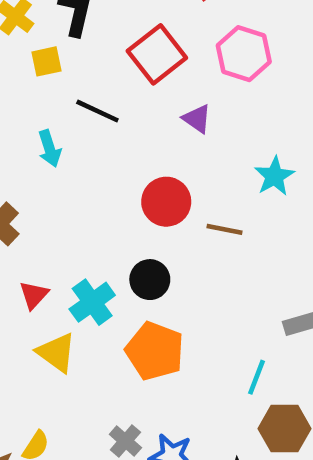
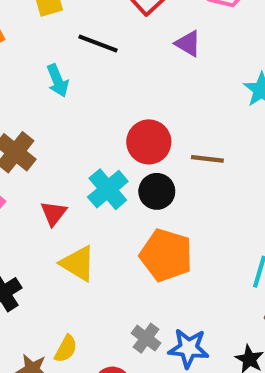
red circle: (166, 202) -> (149, 142), moved
brown line: (224, 229) -> (207, 159), moved
cyan cross: (92, 302) -> (108, 189), moved

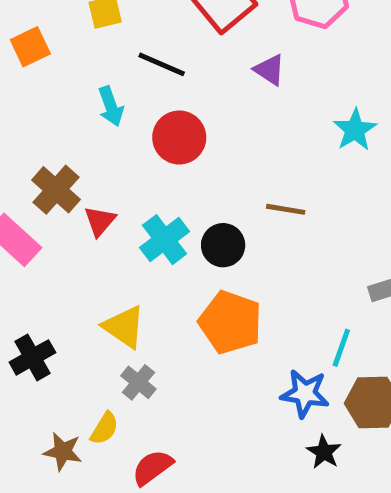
red circle: (149, 142) -> (179, 138), moved
red triangle: (54, 213) -> (100, 221), moved
gray cross: (146, 338) -> (138, 382), moved
blue star: (189, 348) -> (305, 393), moved

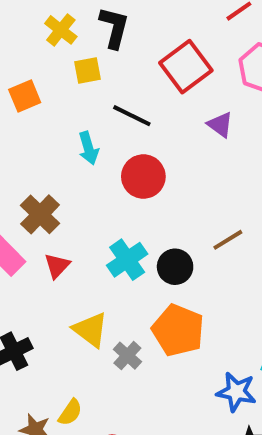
brown line: (286, 209) -> (228, 240), turned -44
red triangle: (100, 221) -> (57, 266), moved
gray cross: (138, 382) -> (127, 356), moved

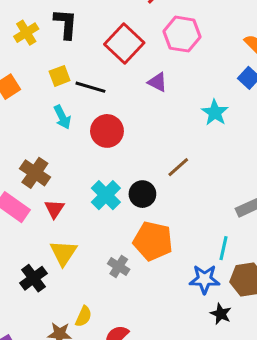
yellow cross: (61, 30) -> (26, 33), turned 30
yellow square: (88, 71) -> (60, 76), moved
yellow triangle: (90, 330) -> (63, 253), moved, turned 36

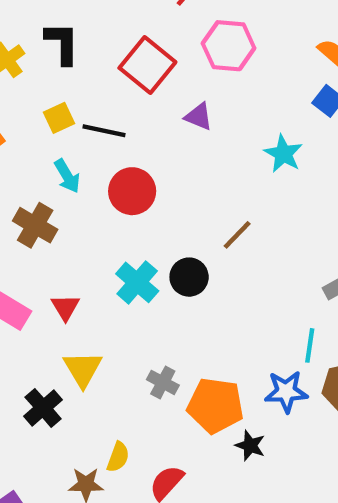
brown cross: (35, 173) -> (35, 225), moved
orange pentagon: (153, 241) -> (215, 405), moved
black star: (221, 314) -> (250, 446), moved

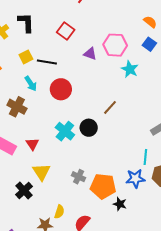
pink hexagon: (229, 46) -> (115, 45), moved
red square: (147, 65) -> (66, 31), size x0.7

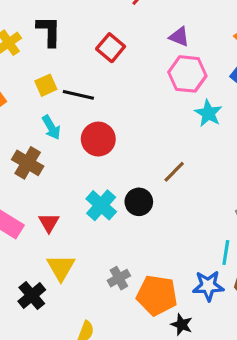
purple triangle: (90, 54) -> (179, 37), moved
gray cross: (79, 177) -> (119, 278), turned 32

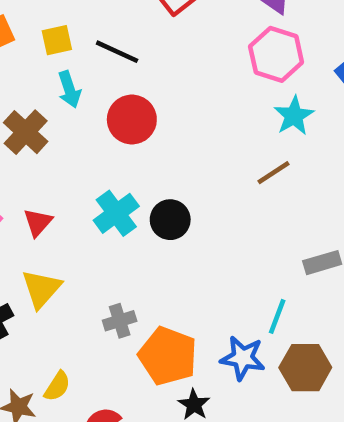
yellow square: (46, 85) -> (57, 40), moved
brown line: (174, 172) -> (274, 173), moved

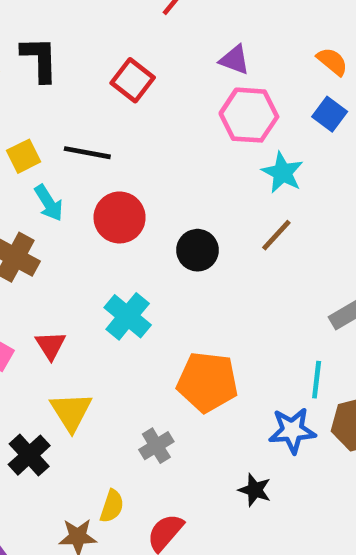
black circle: (170, 220) -> (197, 250), moved
gray cross: (120, 321) -> (156, 446), moved
orange pentagon: (168, 356) -> (207, 382), moved

